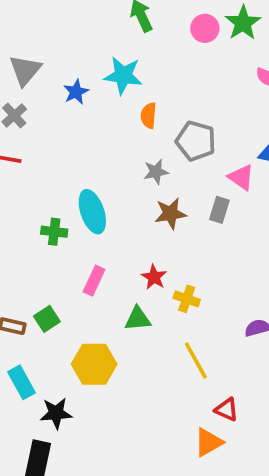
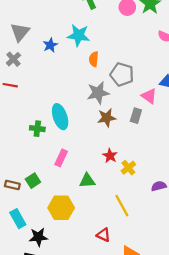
gray star: (156, 172) -> (98, 93), size x1.5
red star: (154, 277) -> (110, 156), moved
yellow cross: (187, 299) -> (128, 168), moved, turned 32
red triangle: (227, 410) -> (103, 235), moved

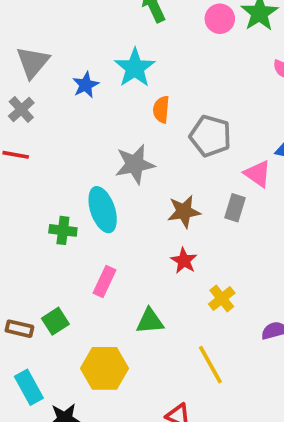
cyan star: (79, 35) -> (135, 68), turned 30
gray star: (98, 93) -> (135, 164), moved
red star: (110, 156) -> (184, 261), moved

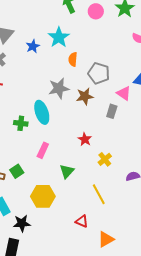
pink circle: (220, 19) -> (96, 11), moved
brown star: (184, 212) -> (85, 96), moved
green triangle: (150, 321) -> (67, 171), turned -42

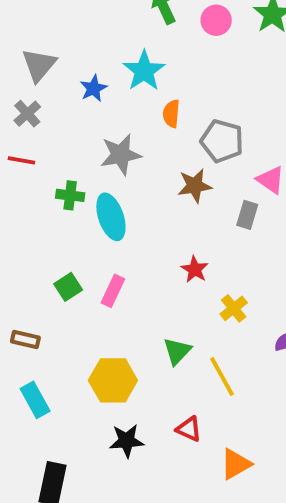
gray star: (59, 88) -> (121, 155), moved
green cross: (21, 123) -> (70, 195), moved
green square: (17, 171) -> (68, 287), moved
green triangle: (67, 171) -> (177, 351), moved
black star: (22, 223) -> (127, 441), moved

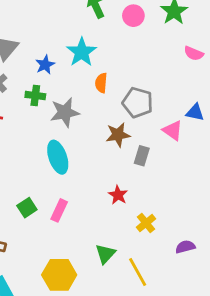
green cross: (70, 195) -> (35, 96), moved
gray rectangle: (247, 215) -> (142, 156), moved

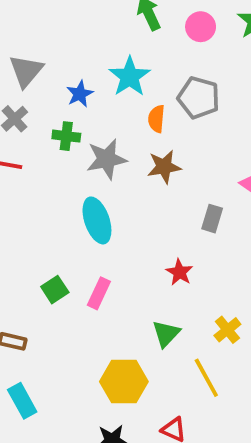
gray pentagon: (138, 103) -> (199, 98), moved
brown star: (118, 135) -> (164, 167), moved
yellow cross: (146, 223) -> (227, 330), moved
green triangle: (105, 254) -> (166, 334), moved
yellow hexagon: (59, 275) -> (124, 382), moved

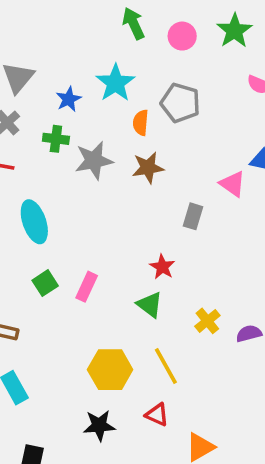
cyan ellipse: (97, 220) -> (34, 222), moved
green triangle: (166, 334) -> (150, 305), moved, turned -36
yellow line: (206, 378) -> (166, 366), moved

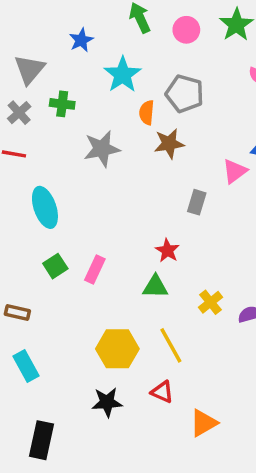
blue star: (69, 99) -> (81, 40), moved
green cross: (56, 139) -> (62, 104), moved
brown star: (148, 168) -> (169, 144), moved
pink triangle: (233, 184) -> (235, 171), turned 48
green triangle: (150, 305) -> (155, 287), turned -36

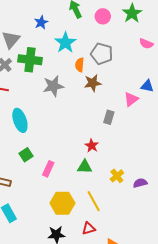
green cross: (62, 104) -> (30, 60), size x1.6
pink rectangle: (95, 269) -> (48, 169), moved
red triangle: (162, 392) -> (89, 228), turned -40

